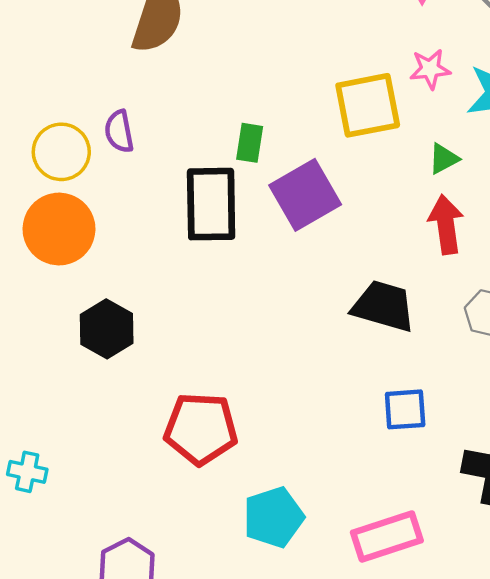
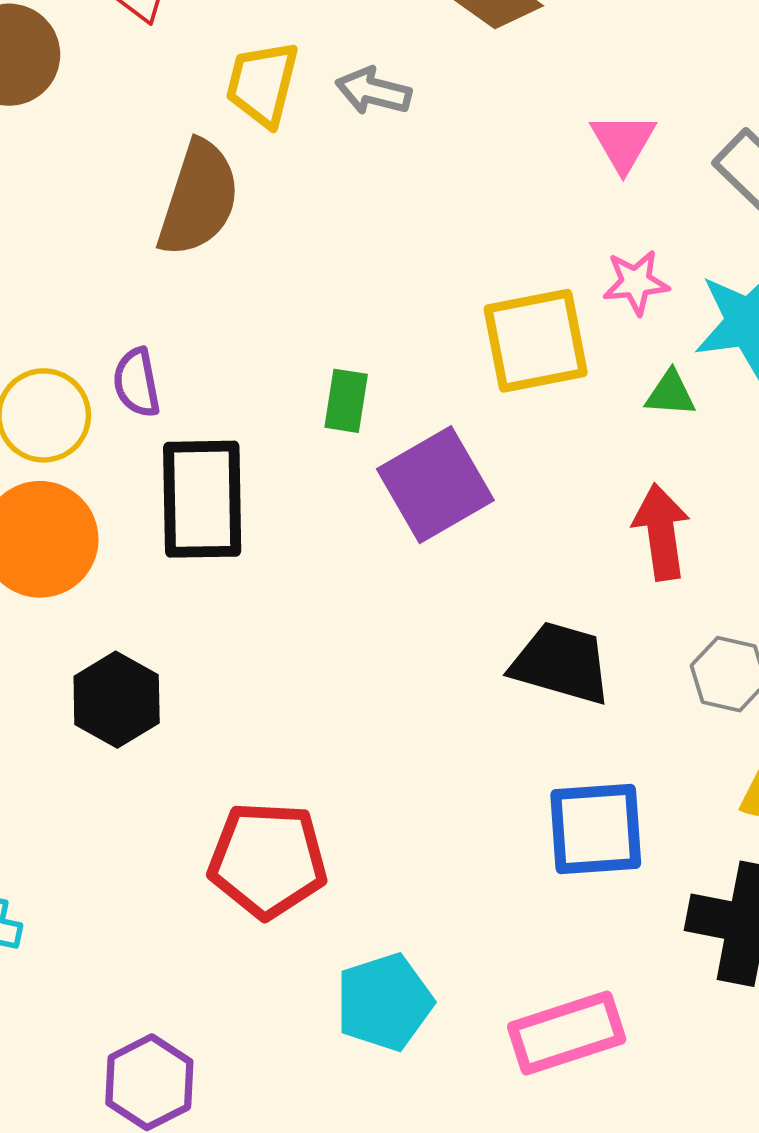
green triangle: (444, 159) -> (670, 394), moved, turned 32
black rectangle: (211, 204) -> (202, 499), moved
blue square: (405, 409) -> (596, 829), size x1.4

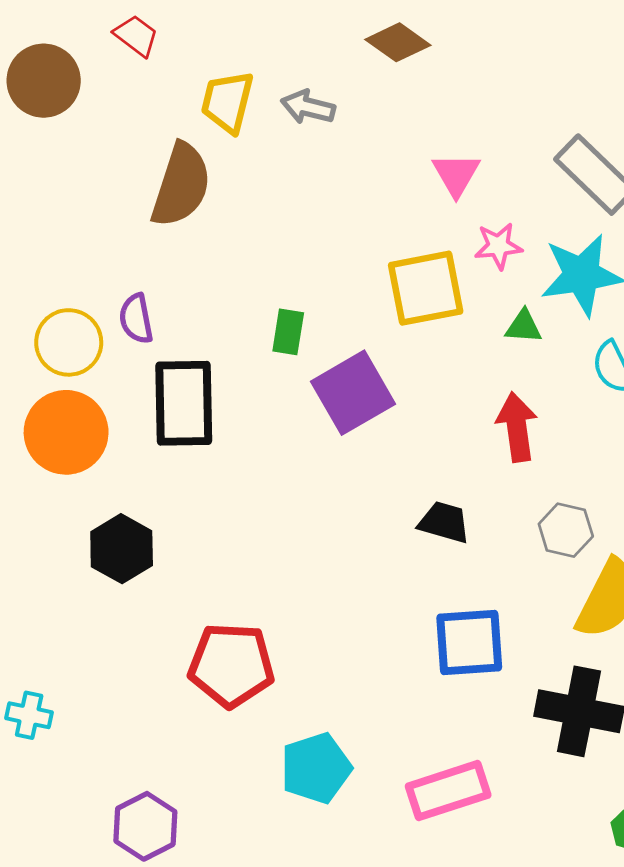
pink triangle: (623, 142) -> (456, 175), moved
black trapezoid: (561, 663) -> (444, 522), size x0.7

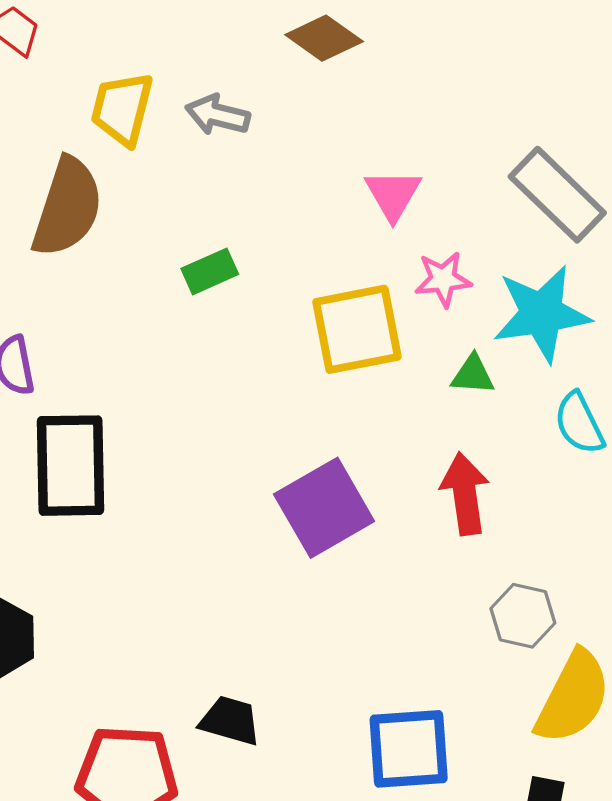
green rectangle: (288, 332) -> (210, 271), moved, turned 57
purple square: (353, 393) -> (324, 508), moved
black trapezoid: (444, 522) -> (230, 721), moved

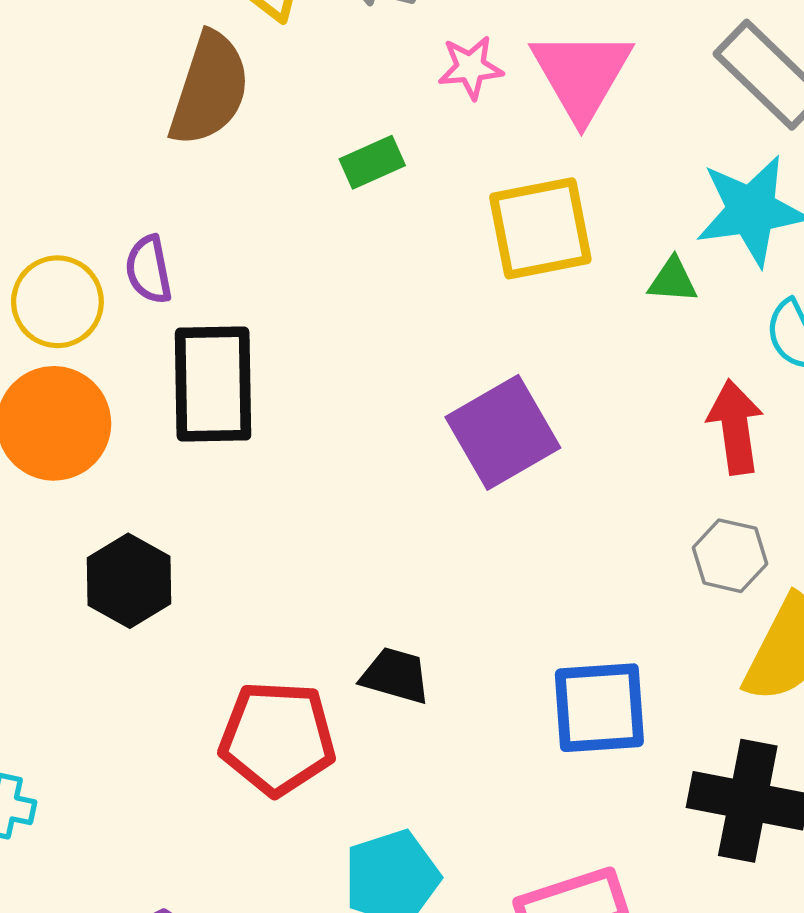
pink triangle: (393, 195) -> (581, 75), size x1.6
pink star: (443, 279) -> (471, 67), moved
red arrow: (465, 494) -> (735, 427), moved

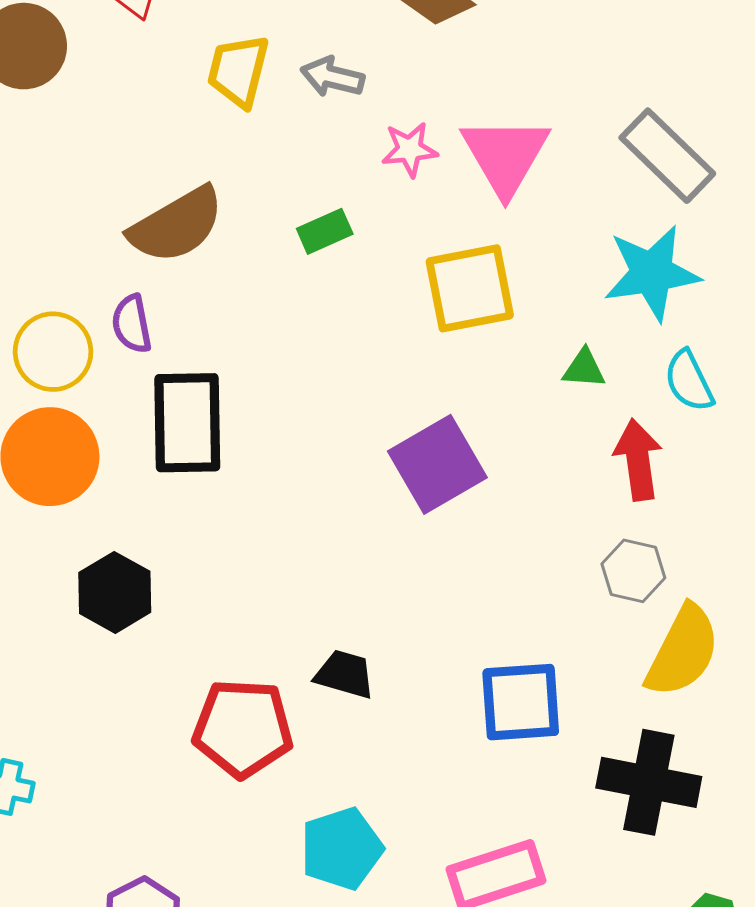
brown semicircle: (209, 89) -> (176, 225), moved, turned 42
green triangle: (673, 280) -> (584, 369), moved

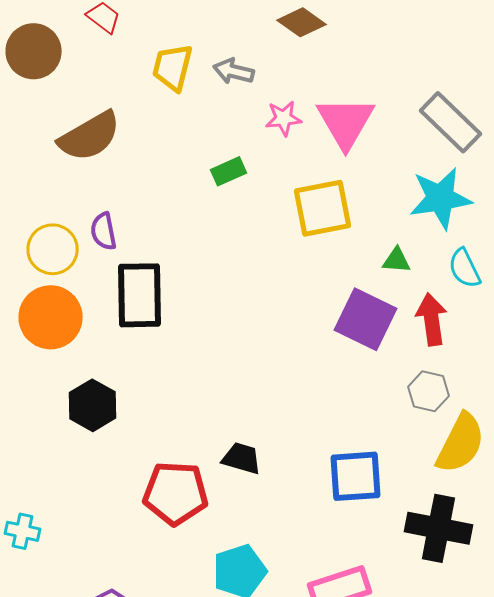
brown semicircle: (176, 225) -> (90, 136), moved
purple square: (437, 464) -> (366, 319), moved, turned -34

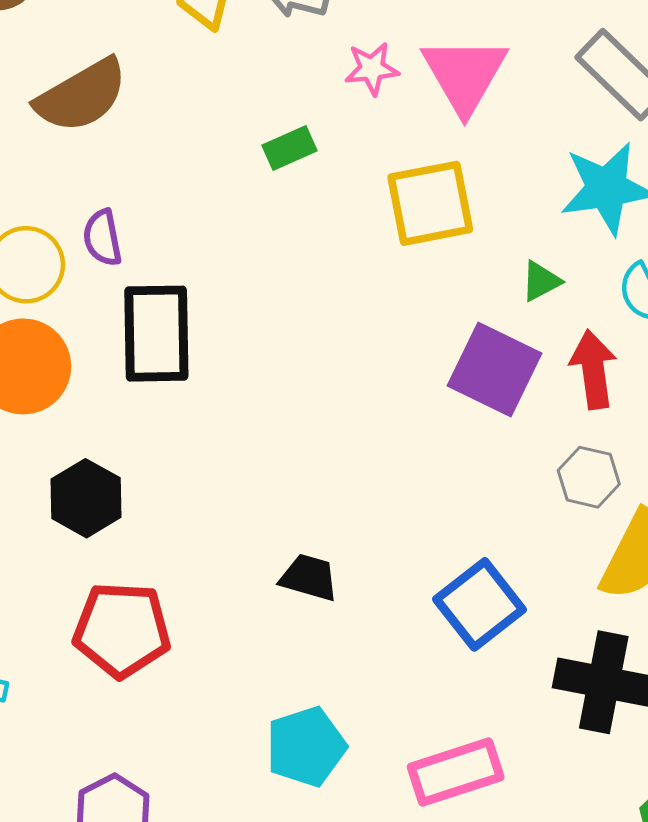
green triangle: (397, 260) -> (541, 281), turned -32
blue square: (356, 476) -> (480, 604), turned -34
red pentagon: (176, 493) -> (122, 630), moved

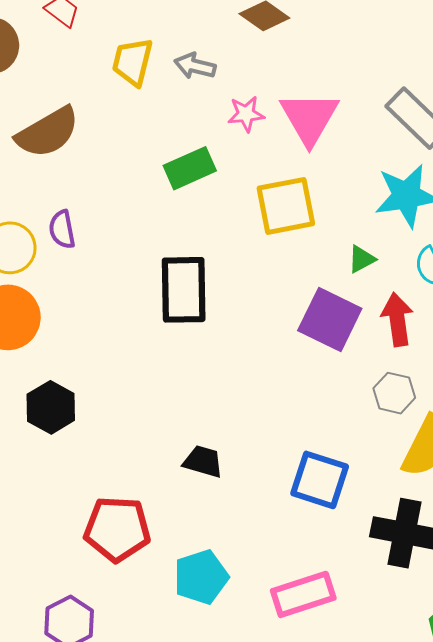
green rectangle: (290, 148) -> (190, 168), size x1.4
black rectangle: (156, 334) -> (184, 290), moved
blue square: (480, 604) -> (320, 480), turned -34
red pentagon: (122, 630) -> (117, 529), moved

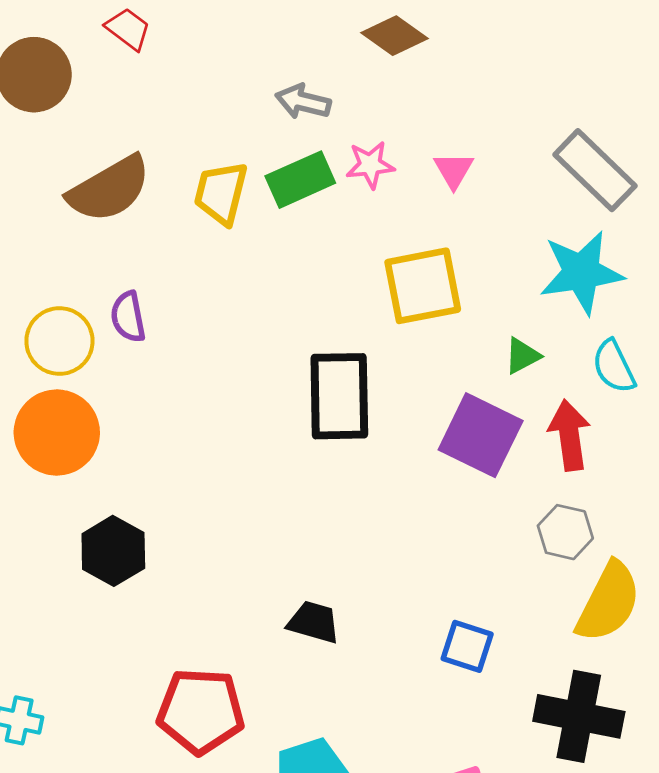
yellow trapezoid: (133, 62) -> (221, 193), moved
pink triangle: (309, 118) -> (454, 170), size x0.5
green rectangle: (190, 168) -> (300, 180), moved
black rectangle: (184, 290) -> (339, 396), moved
blue square: (320, 480) -> (467, 646), size x0.7

